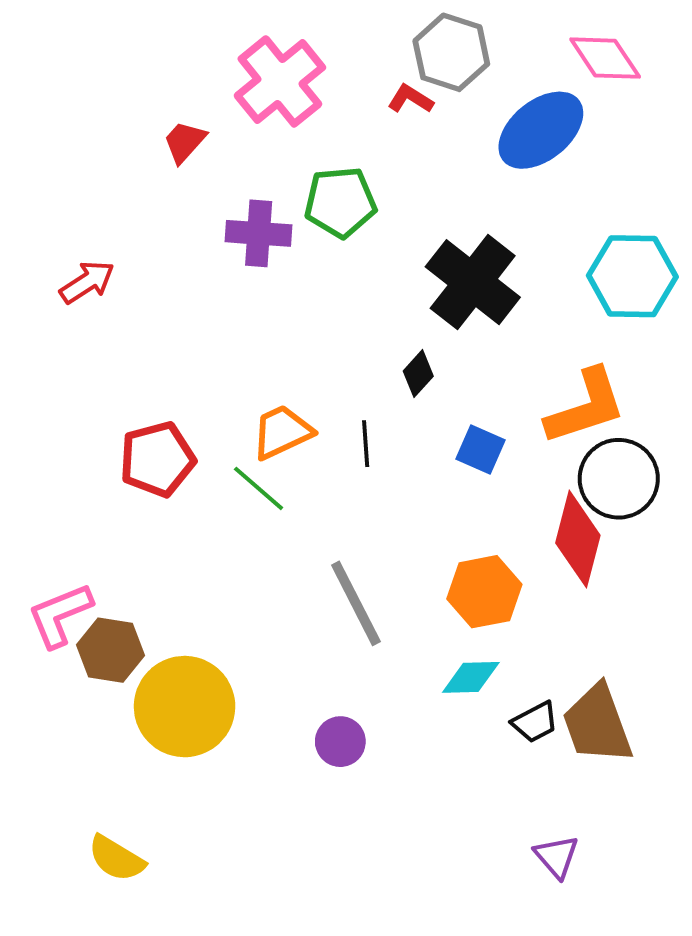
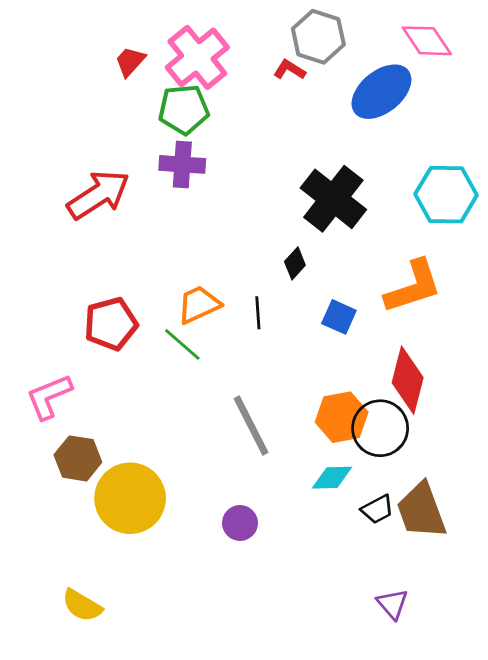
red trapezoid: (185, 142) -> (130, 61), moved
green pentagon: (340, 202) -> (184, 110), moved
red arrow: (87, 282) -> (98, 195), moved, size x1.6
black circle: (619, 479) -> (380, 428), moved
pink L-shape: (60, 615) -> (49, 397), moved

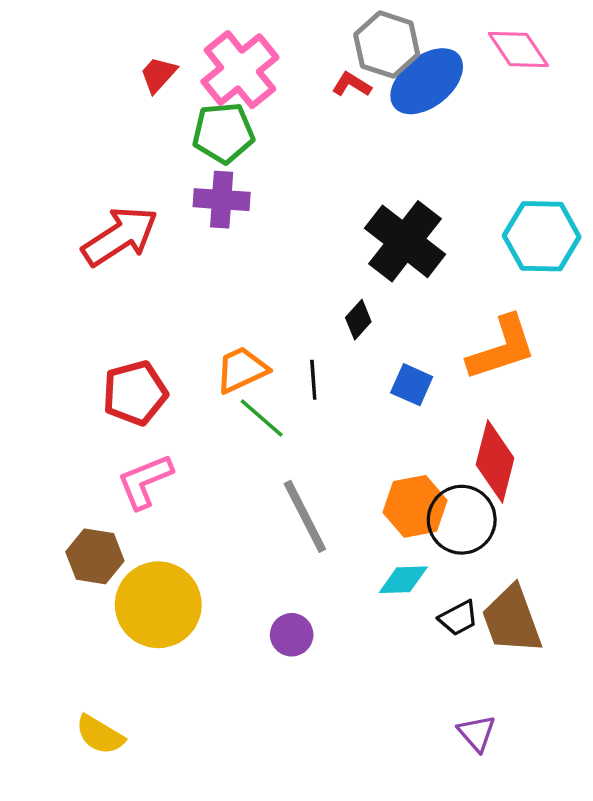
blue ellipse: (381, 92) -> (427, 81), moved
green line: (182, 344) -> (262, 418), moved
pink L-shape: (49, 397) -> (145, 481), moved

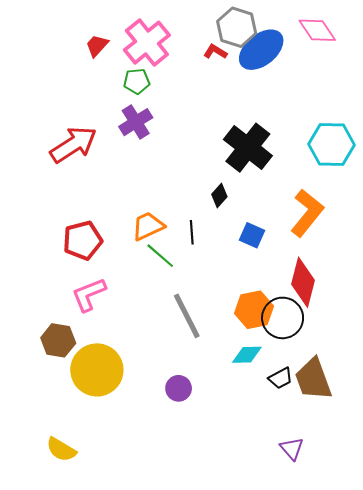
green pentagon: (223, 133) -> (137, 81), size x0.7
purple cross: (222, 200) -> (136, 122), turned -36
orange L-shape: (502, 348) -> (307, 213), turned -33

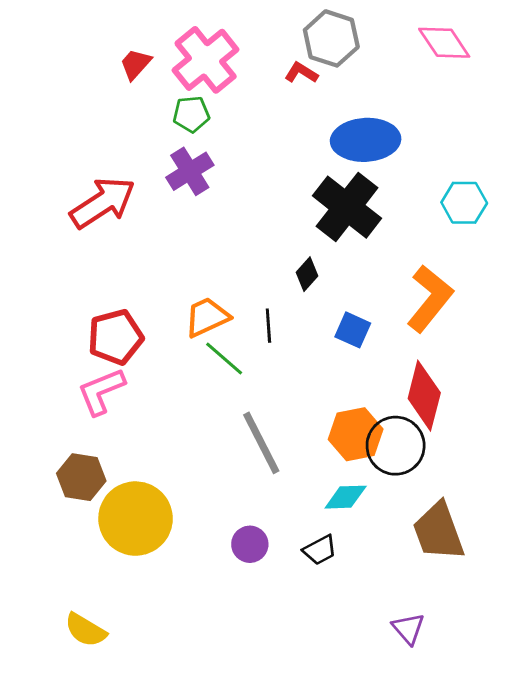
blue ellipse: (261, 50) -> (366, 140), moved, turned 36
cyan hexagon: (332, 145) -> (464, 203), size x0.7
pink L-shape: (89, 294) -> (101, 391), moved
black trapezoid: (281, 378) -> (320, 550), moved

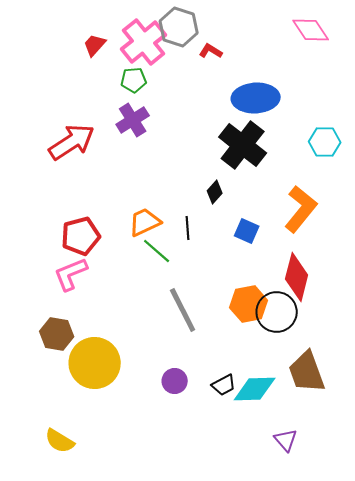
gray hexagon: (331, 38) -> (179, 27), moved
cyan diamond: (346, 497) -> (255, 389), moved, size x1.4

